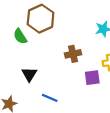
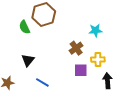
brown cross: (73, 54) -> (76, 48), moved, turned -32

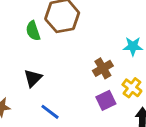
yellow cross: (98, 60) -> (132, 88), turned 32
purple square: (81, 70) -> (106, 100), turned -32

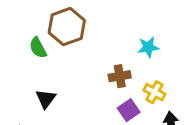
brown cross: (103, 68) -> (120, 76), turned 30

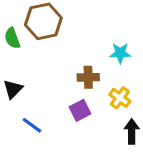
purple square: (129, 110) -> (80, 110), moved

